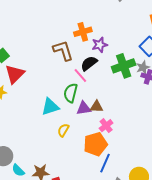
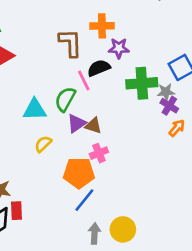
purple triangle: (84, 108) -> (76, 123), turned -42

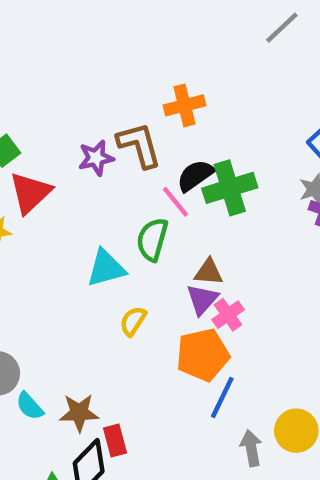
purple star: (119, 48) -> (96, 158), moved
green cross: (142, 83) -> (230, 188), moved
purple triangle: (76, 123) -> (202, 299), moved

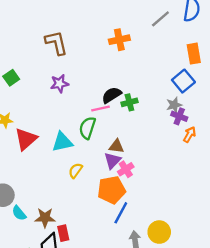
orange cross: (184, 105) -> (119, 40), moved
brown L-shape: (139, 145) -> (56, 43), moved
green cross: (230, 188) -> (129, 102), size x0.6
red triangle: (30, 193) -> (26, 139), moved
pink line: (175, 202) -> (100, 108), turned -66

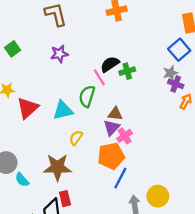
pink line: (100, 108) -> (99, 77), turned 72
brown star: (45, 218) -> (57, 167), moved, size x1.4

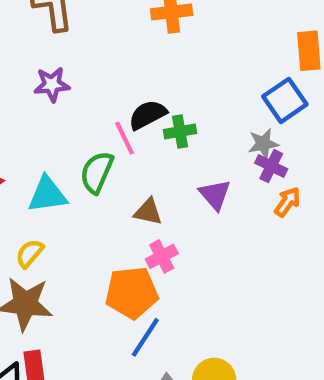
purple triangle: (112, 128) -> (215, 195), moved, turned -30
yellow semicircle: (76, 138) -> (30, 253), moved

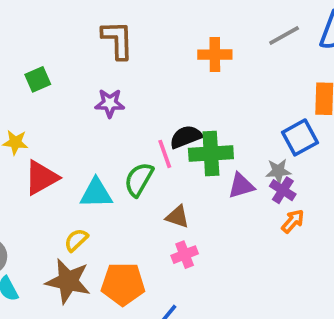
green cross: (180, 131) -> (211, 153), size x1.6
purple triangle: (215, 195) -> (241, 186), moved, turned 48
orange pentagon: (132, 293) -> (123, 284), moved

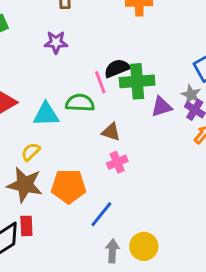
gray star: (278, 171) -> (191, 95), turned 30
green semicircle: (139, 179) -> (80, 103), turned 64

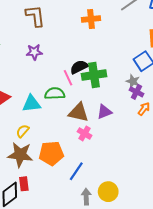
purple triangle: (161, 107) -> (104, 112), moved
brown triangle: (111, 132) -> (78, 112), size x1.5
pink cross: (117, 162) -> (85, 133), turned -32

